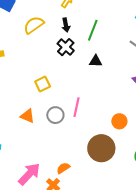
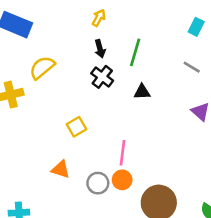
yellow semicircle: (34, 25) -> (42, 68), moved
gray circle: (55, 115) -> (98, 183), moved
orange circle: (119, 121) -> (122, 180), moved

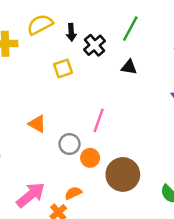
black arrow: (100, 49) -> (71, 32), moved
yellow square: (77, 127) -> (63, 69), moved
orange circle: (122, 180) -> (90, 158), moved

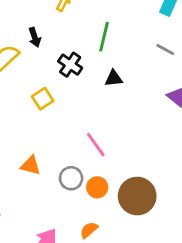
black arrow: (71, 32) -> (35, 37), moved
pink line: (99, 120) -> (96, 145), turned -40

